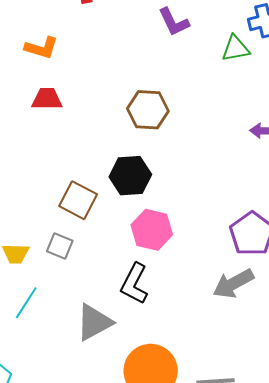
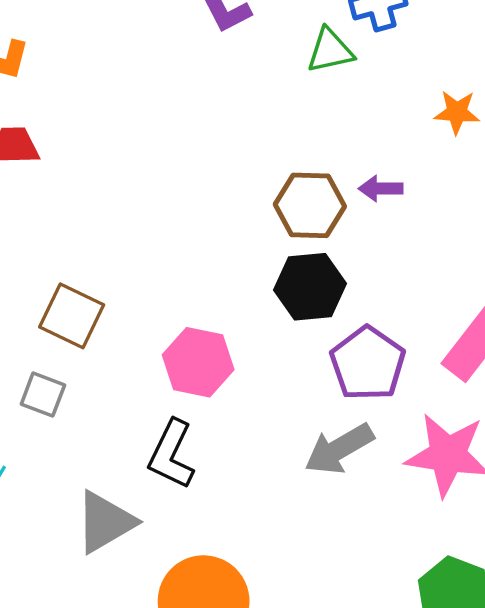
brown hexagon: (148, 110) -> (310, 205), moved
black hexagon: (130, 176) -> (310, 287), moved

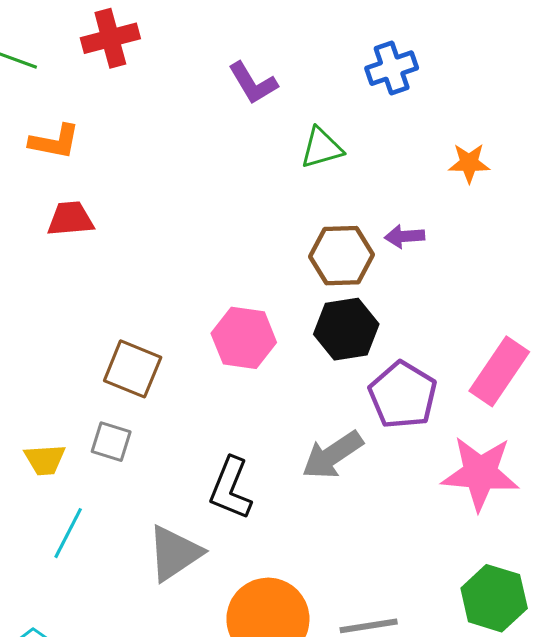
green triangle: (330, 51) -> (321, 148), moved
pink hexagon: (198, 362) -> (244, 338), moved
gray arrow: (339, 449) -> (332, 455), moved

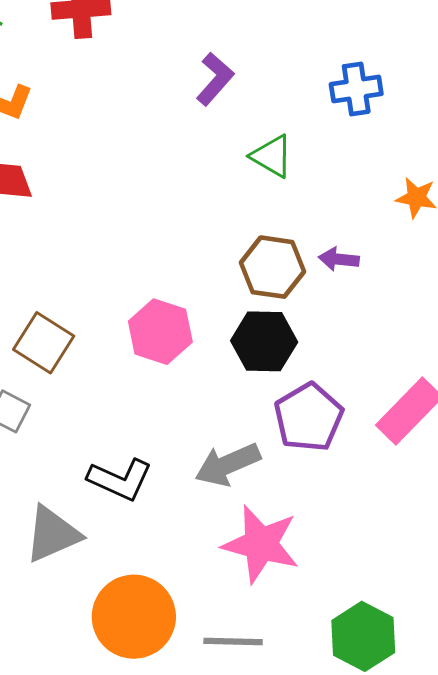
purple L-shape: (253, 83) -> (215, 79), turned -118
green triangle: (321, 148) -> (272, 156), turned 36
pink star: (480, 473) -> (261, 544), moved
black L-shape: (231, 488) -> (120, 479), turned -98

